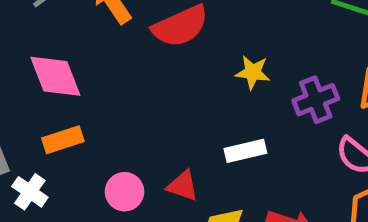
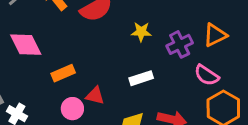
orange rectangle: (63, 140) -> (63, 73), moved
red triangle: (183, 186) -> (95, 96), moved

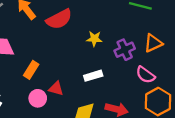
orange rectangle: (63, 73) -> (31, 70), turned -36

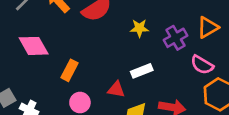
red triangle: (56, 88) -> (116, 89), moved

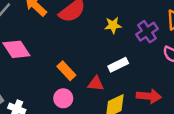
orange rectangle: (70, 70) -> (66, 71), moved, turned -66

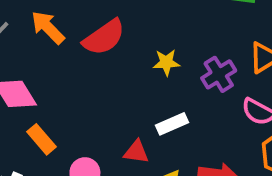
orange rectangle: (66, 71) -> (42, 139), moved

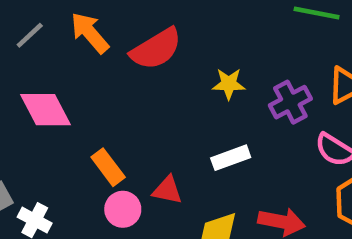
orange rectangle: (42, 139) -> (108, 167), moved
red triangle: (136, 152) -> (167, 190), moved

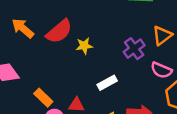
yellow star: (229, 84) -> (84, 46), moved

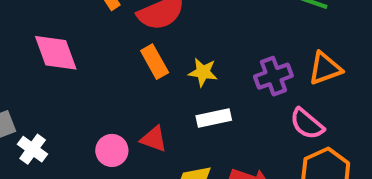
yellow star: (84, 46) -> (203, 72), moved
orange rectangle: (43, 98) -> (155, 62), moved

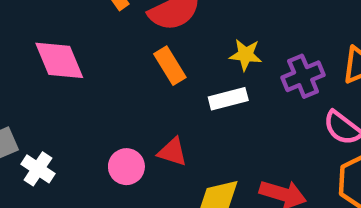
yellow star: (203, 72) -> (246, 55), moved
white rectangle: (214, 118) -> (228, 99), moved

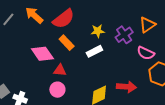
pink diamond: (59, 60) -> (42, 54), moved
red triangle: (172, 152) -> (60, 70), moved

